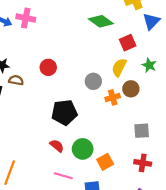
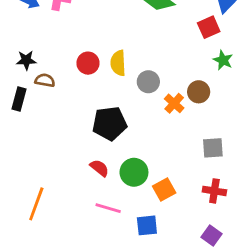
red square: (128, 43) -> (209, 27), moved
yellow semicircle: (119, 67) -> (118, 63), moved, turned -30
orange cross: (113, 97) -> (174, 103), turned -32

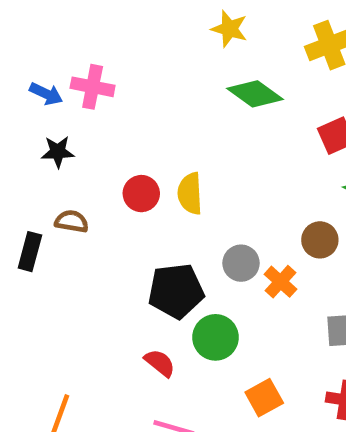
black star: (26, 60) -> (58, 152), moved
gray circle: (148, 82) -> (241, 263), moved
orange cross: (174, 103) -> (280, 282), moved
green circle: (134, 172) -> (216, 337), moved

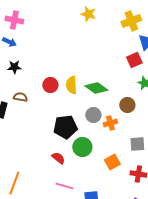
pink cross: (93, 87) -> (14, 20), moved
green diamond: (255, 94) -> (96, 88), moved
orange cross: (280, 282) -> (110, 123), turned 32
orange square: (264, 398) -> (112, 162), moved

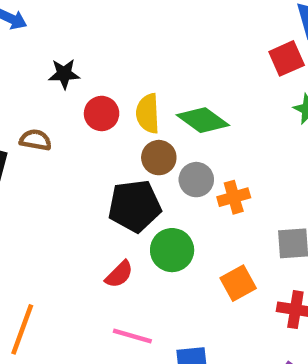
black star: (14, 67) -> (64, 74), moved
brown circle: (127, 105) -> (159, 158), moved
red semicircle: (58, 158) -> (119, 274), turned 96

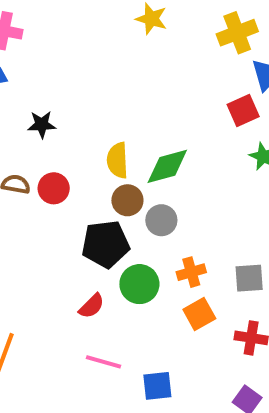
red circle: (102, 113) -> (54, 188), moved
green diamond: (203, 120) -> (167, 166), turned -51
orange cross: (234, 197) -> (191, 272), moved

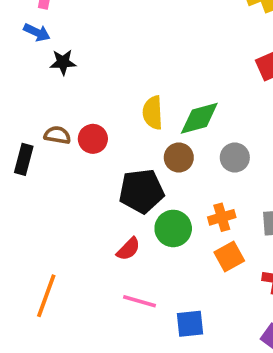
black star: (42, 124) -> (63, 62), moved
brown circle: (127, 200) -> (179, 158), moved
gray circle: (161, 220) -> (235, 158), moved

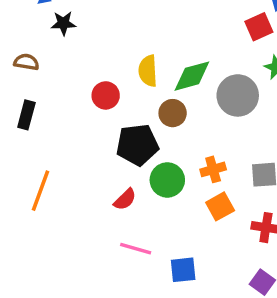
brown semicircle: (57, 135) -> (26, 62), moved
red circle: (93, 139) -> (106, 95), moved
gray circle: (235, 158) -> (238, 95), moved, size x1.5
orange line: (46, 296) -> (41, 191), moved

